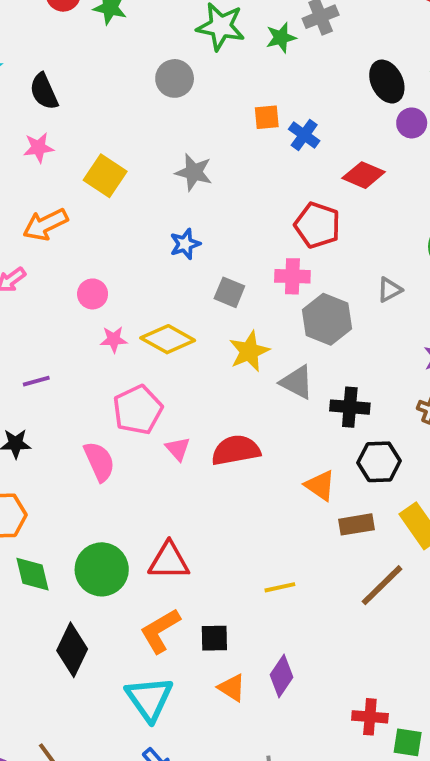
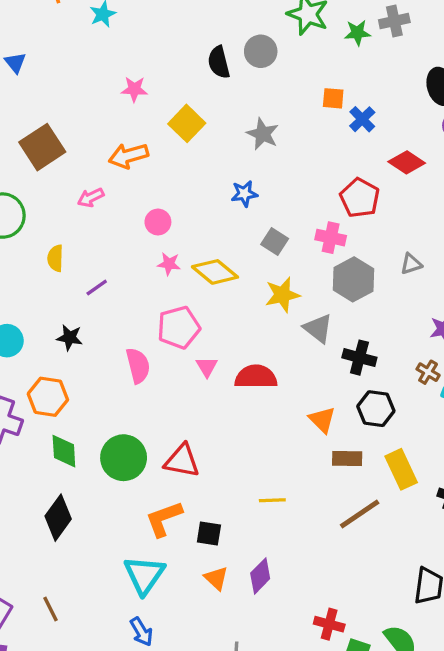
black semicircle: (44, 91) -> (219, 62), moved
purple line: (36, 381) -> (97, 287), turned -30
black diamond: (72, 650) -> (58, 518), moved

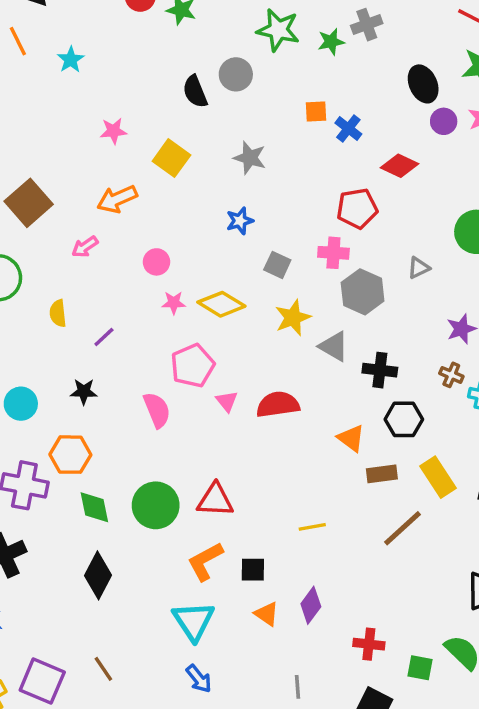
red pentagon: (360, 198) -> (357, 208), turned -30
red cross: (329, 624) -> (369, 644), moved

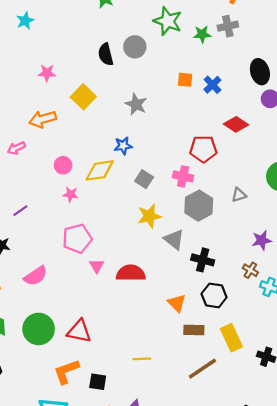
blue cross: (348, 128) -> (212, 85), moved
yellow diamond: (221, 304) -> (100, 170), moved, turned -48
pink semicircle: (157, 410) -> (36, 276), moved, turned 70

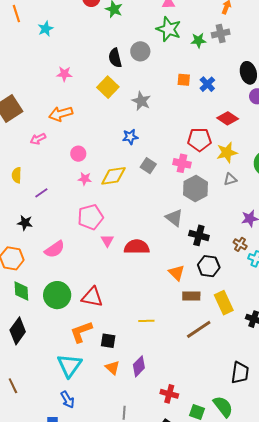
yellow square: (83, 97) -> (108, 87), moved
yellow diamond: (100, 170) -> (113, 176), moved
yellow star: (149, 216) -> (227, 153), moved

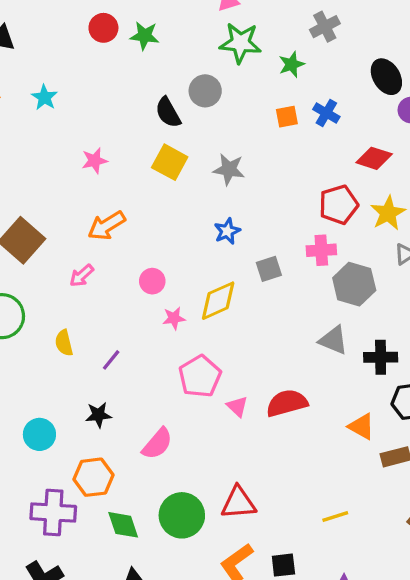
green star: (198, 40) -> (292, 64), moved
gray square: (148, 166) -> (269, 269), turned -35

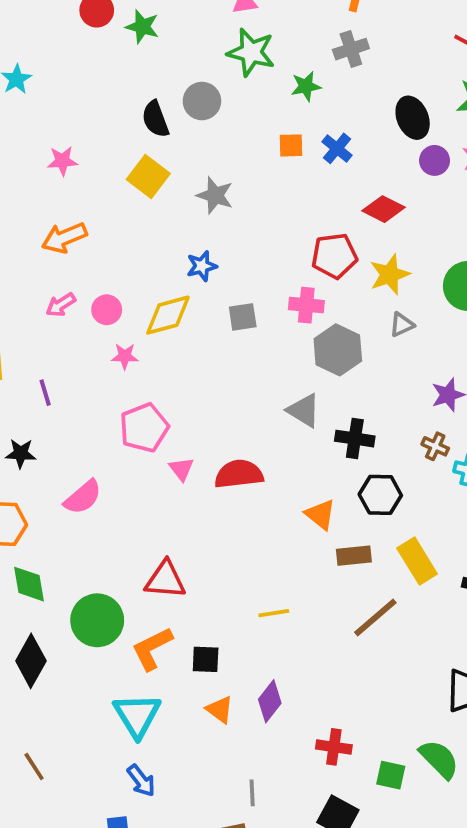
pink arrow: (82, 276) -> (61, 305), moved
yellow diamond: (218, 301) -> (168, 315), moved
purple line: (111, 360) -> (45, 393), turned -65
green circle: (182, 515) -> (97, 620), moved

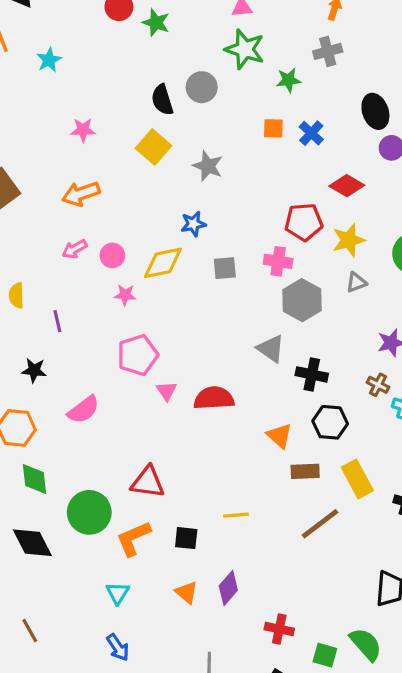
black square: (206, 659) -> (186, 538), moved
black diamond: (31, 661) -> (32, 543), turned -60
cyan triangle: (137, 715) -> (118, 593), size x0.6

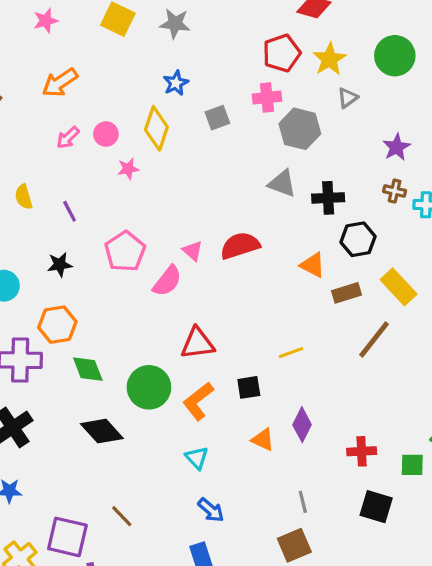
yellow diamond: (163, 263) -> (156, 128), turned -45
pink pentagon: (138, 355) -> (125, 251), moved
pink semicircle: (84, 410) -> (167, 281), moved

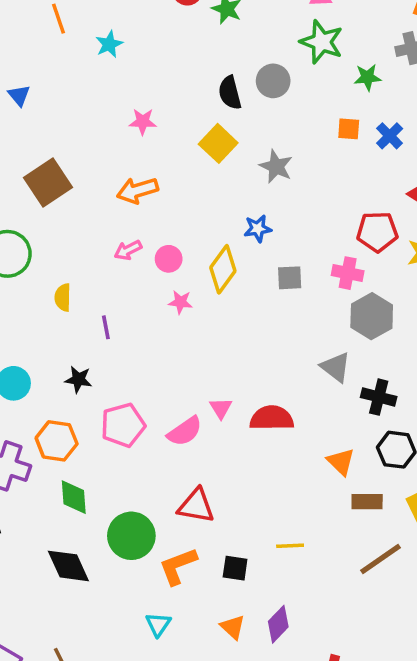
pink pentagon: (125, 251) -> (123, 425), moved

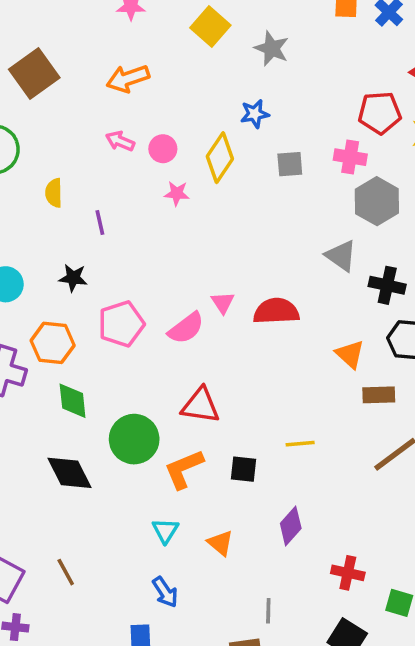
pink arrow: (128, 250) -> (120, 141), turned 52
orange triangle: (233, 627) -> (220, 543), moved

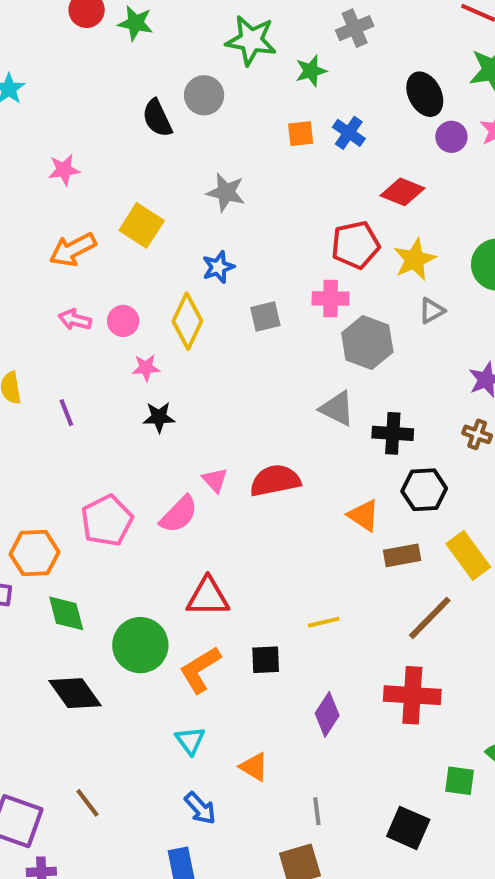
yellow square: (210, 27) -> (142, 225), moved
black star: (73, 278) -> (159, 417), moved
orange triangle: (220, 543) -> (254, 767), moved
red cross: (348, 573) -> (412, 695), moved, size x1.5

